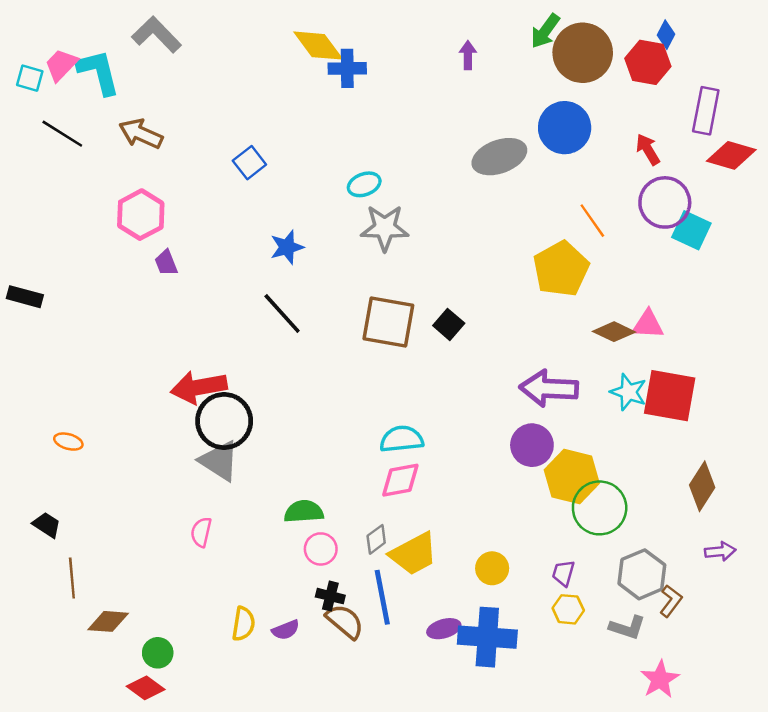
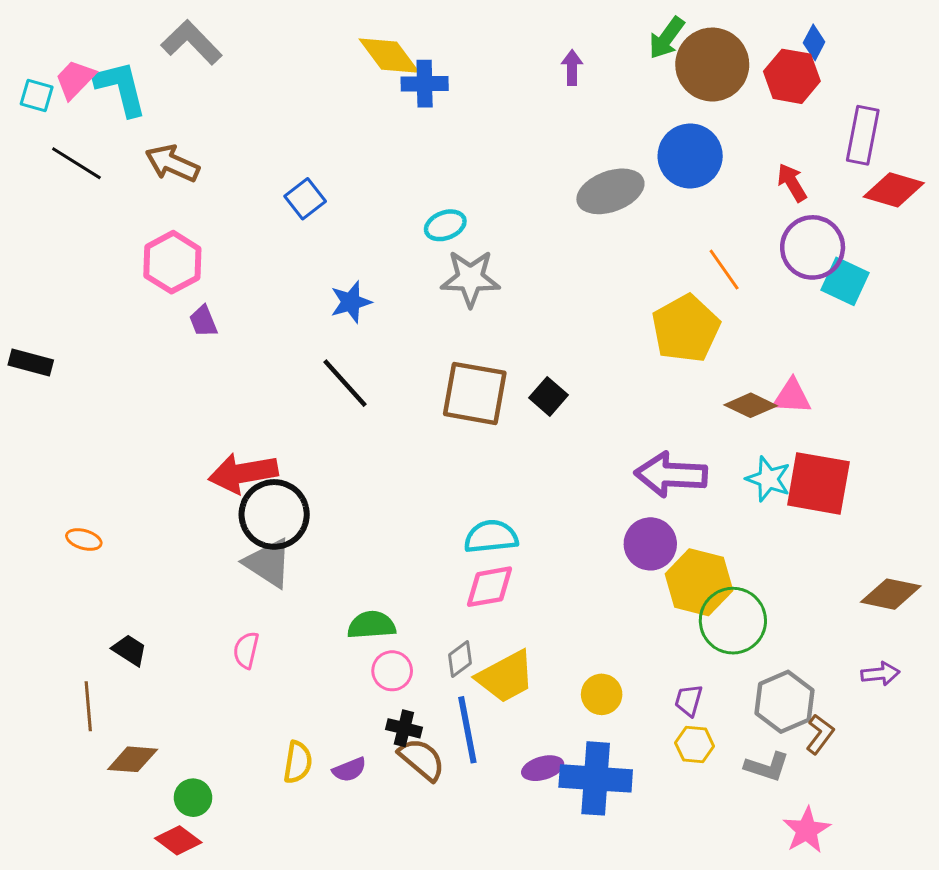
brown diamond: (702, 486) -> (891, 594), moved, turned 69
black trapezoid: (47, 525) -> (130, 650), moved

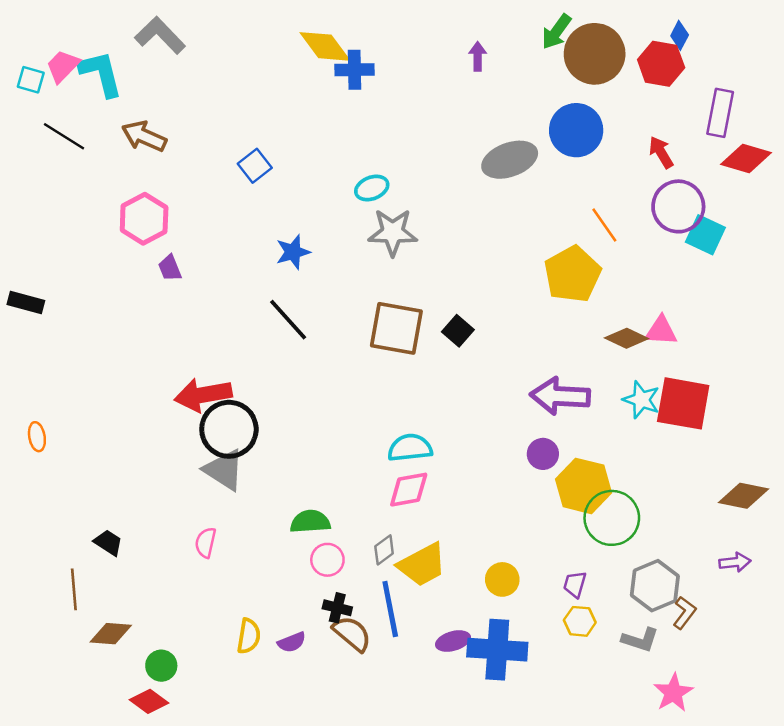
orange ellipse: (84, 539) -> (37, 437), moved, turned 64
purple circle: (650, 544) -> (543, 454), size x0.7

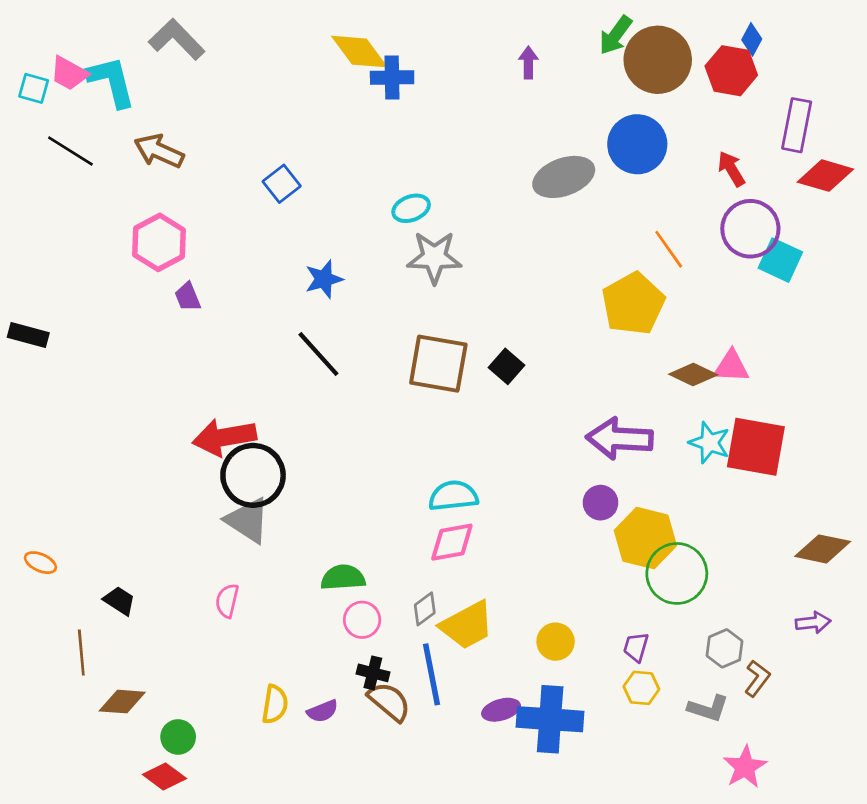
pink trapezoid: (63, 66) -> (69, 73), turned -105
orange ellipse: (37, 437) -> (40, 563), moved, turned -56
gray hexagon: (655, 586) -> (724, 648), size x0.7

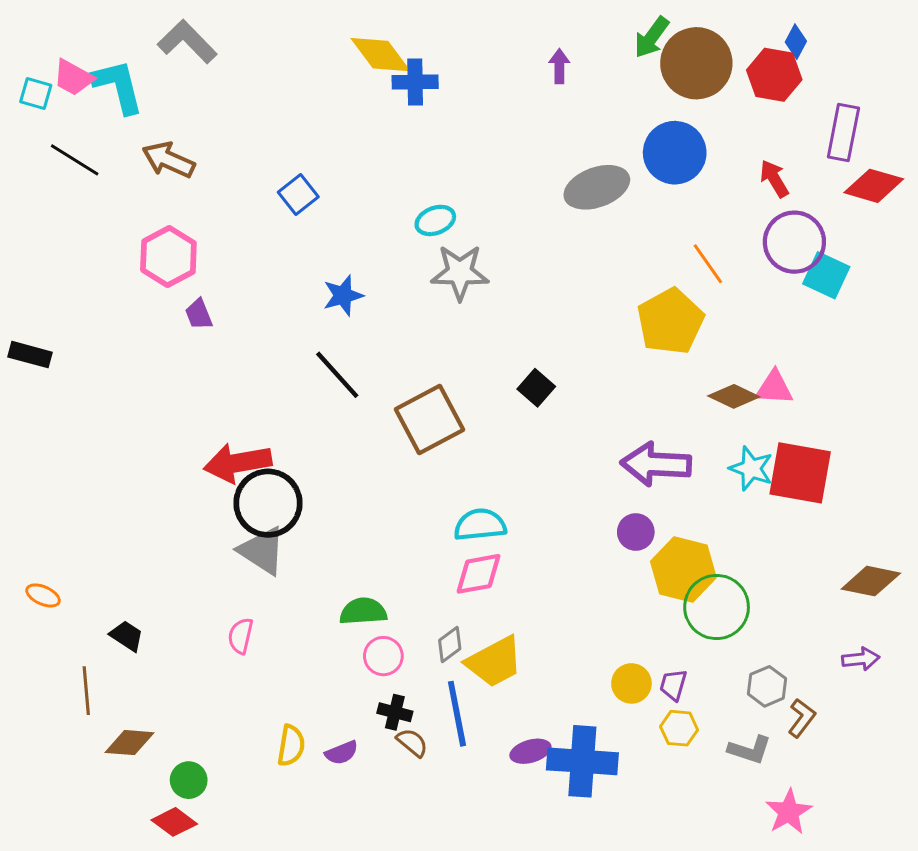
brown square: (438, 364) -> (430, 420), moved, turned -38
yellow circle: (556, 642) -> (631, 683), moved
brown semicircle: (389, 702) -> (412, 743), size x0.7

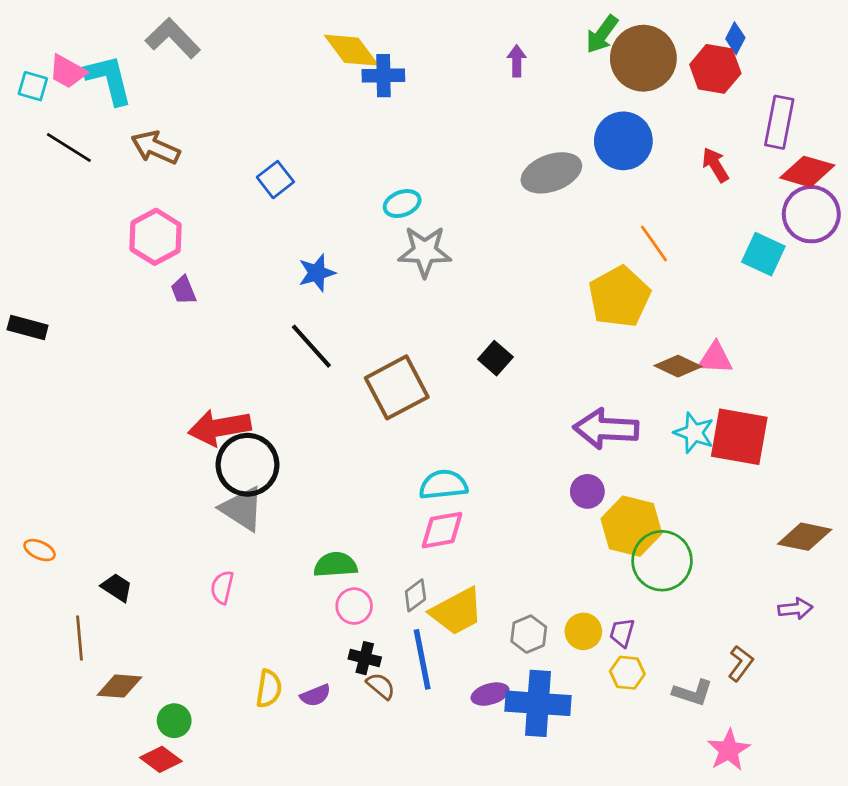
purple circle: (794, 242) -> (811, 214), moved
gray hexagon: (767, 686) -> (529, 634), moved

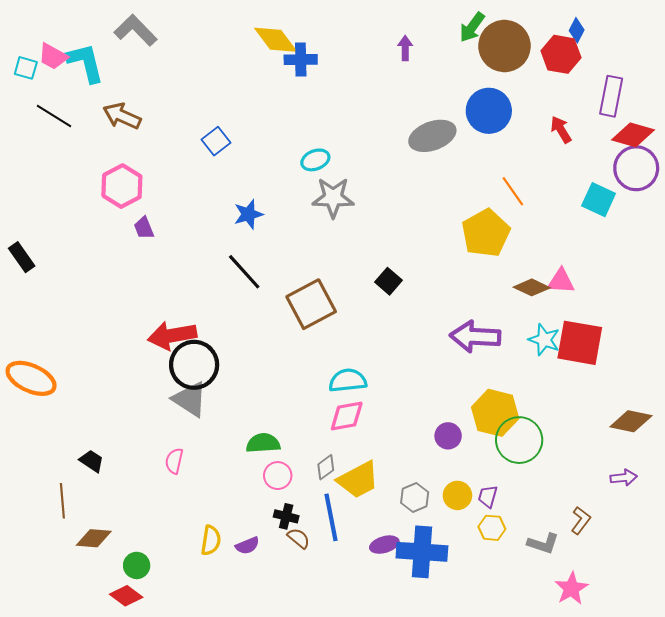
black rectangle: (28, 327) -> (22, 257), turned 40
purple circle: (587, 491) -> (448, 436), moved
orange ellipse: (40, 550) -> (31, 378), moved, size x2.0

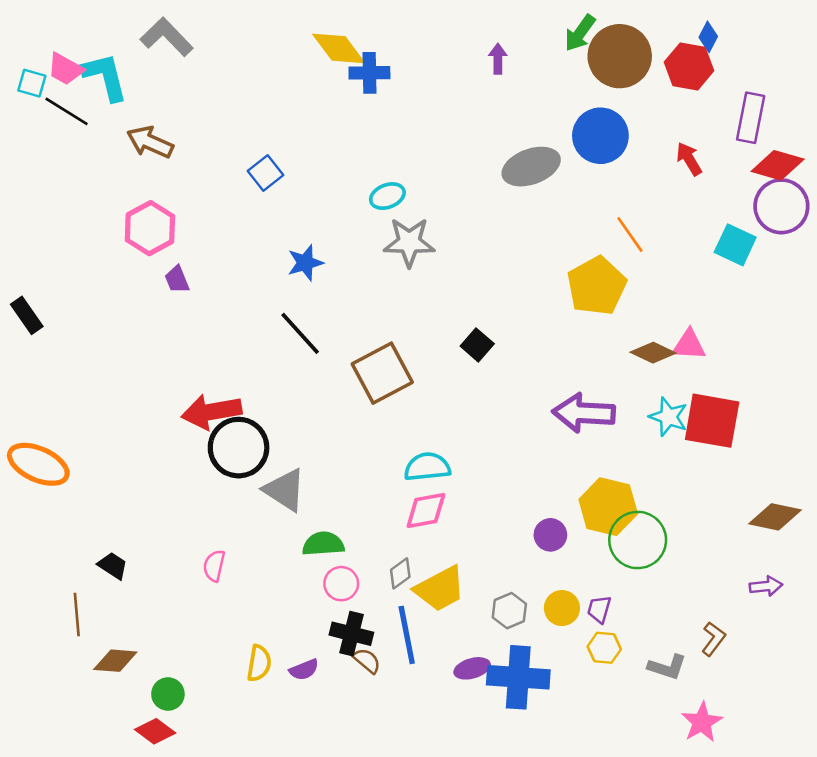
black line: (54, 116) -> (67, 111), moved
gray triangle: (190, 399) -> (285, 490), moved
black cross: (286, 516) -> (351, 634), size x1.4

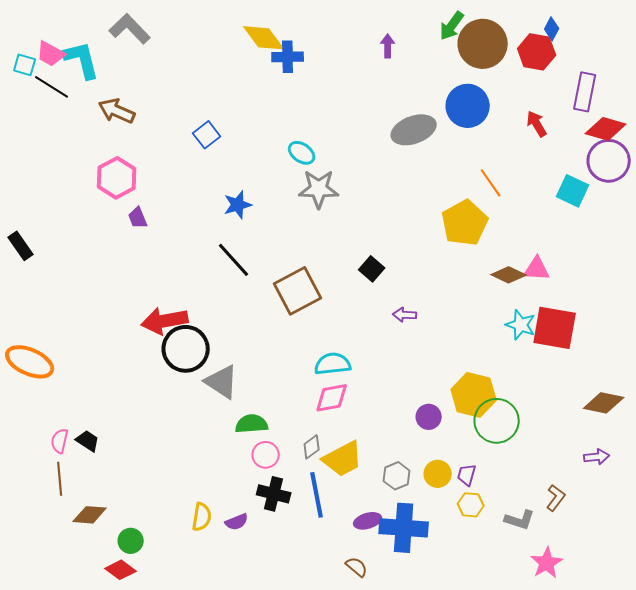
cyan ellipse: (387, 196) -> (302, 153), turned 56
purple arrow: (584, 413) -> (405, 315), moved, size x0.5
pink semicircle: (214, 566) -> (60, 441), moved
brown semicircle: (367, 661) -> (357, 567), moved

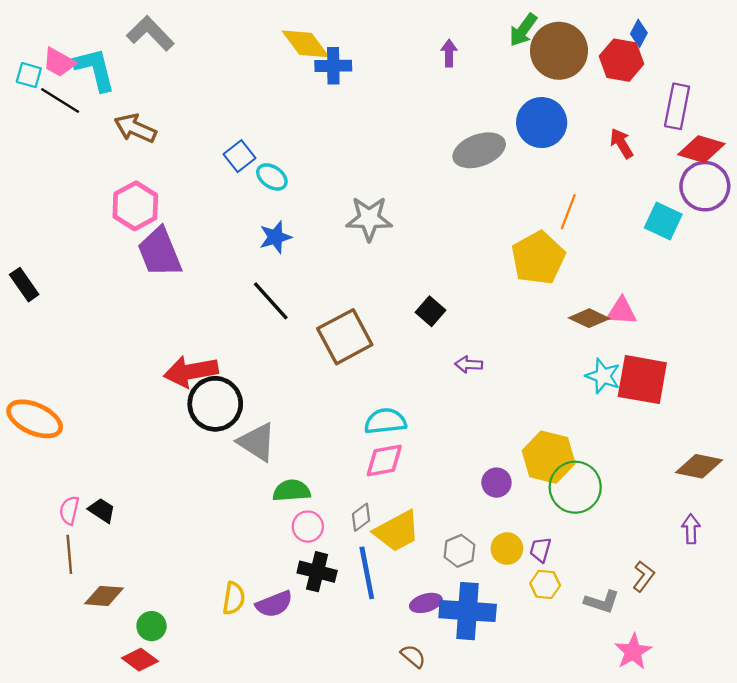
cyan ellipse: (302, 153) -> (272, 177), moved
orange line: (491, 183) -> (568, 212), turned 56
purple trapezoid: (138, 218) -> (160, 252), size x2.0
purple arrow: (597, 457) -> (691, 529), turned -85
purple semicircle: (237, 522) -> (274, 604), size x1.4

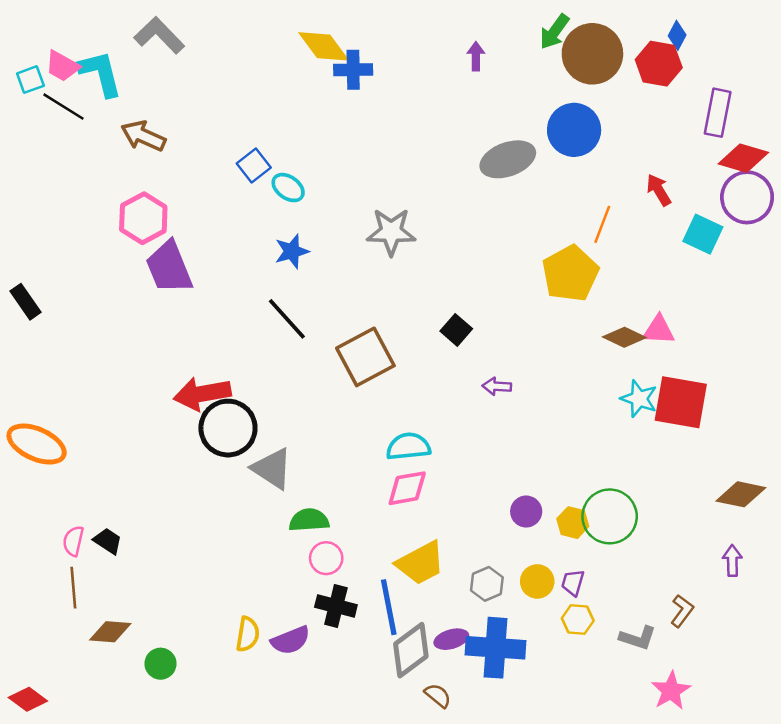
cyan square: (29, 75) -> (30, 80), turned -36
red arrow: (622, 143) -> (659, 190), moved
yellow hexagon: (549, 457) -> (573, 523), moved, size x0.6
gray diamond: (361, 517) -> (411, 650), moved, size x1.8
red diamond: (140, 660) -> (28, 699), moved

